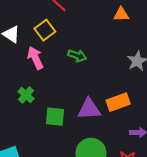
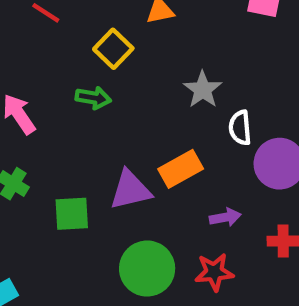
yellow square: (45, 30) -> (113, 49), moved

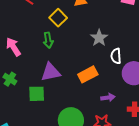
green arrow: (93, 98) -> (48, 40), turned 70
purple triangle: (130, 190) -> (51, 72), moved

